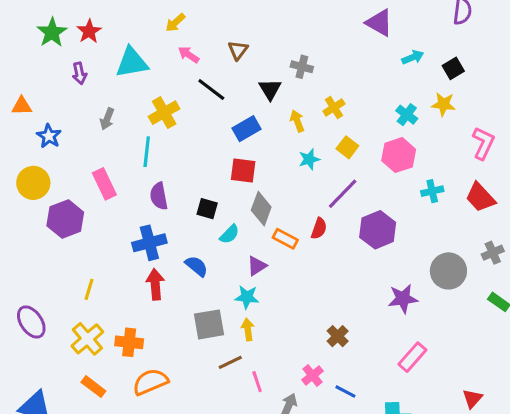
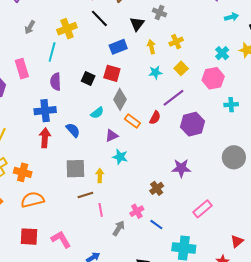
black square: (207, 209) -> (88, 78), moved
cyan star: (247, 297) -> (120, 157), moved
purple star: (403, 299) -> (181, 168), moved

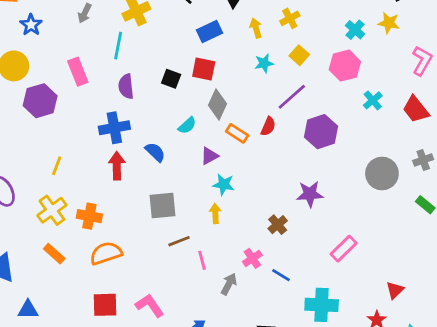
cyan cross: (231, 105) -> (373, 100), turned -32
yellow arrow: (100, 176) -> (215, 213), moved

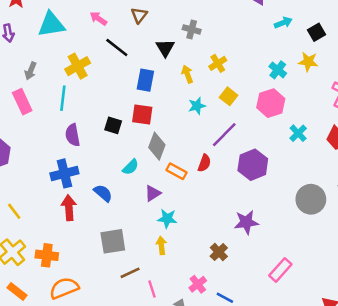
blue rectangle: (210, 32) -> (145, 80), turned -50
pink rectangle: (78, 72) -> (22, 102), moved
yellow line: (57, 166) -> (14, 211), turned -54

